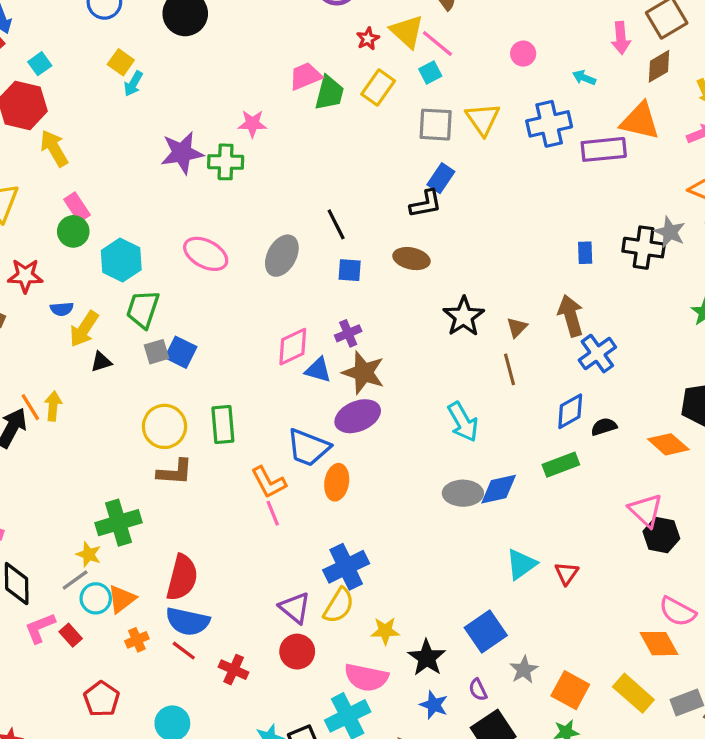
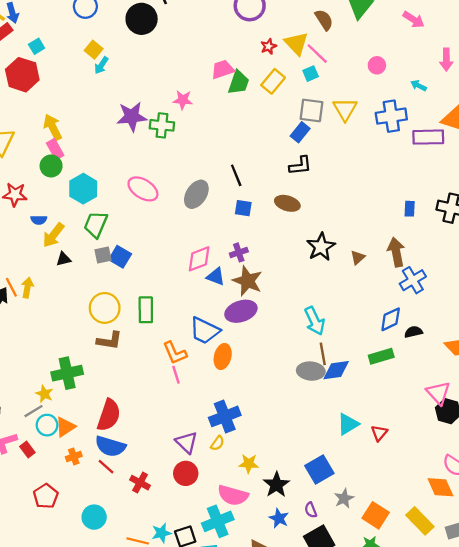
yellow arrow: (54, 148) -> (53, 127), moved
blue rectangle: (441, 178) -> (300, 132), moved
brown line: (509, 369) -> (323, 354), moved
yellow semicircle: (339, 605) -> (217, 443), size x0.6

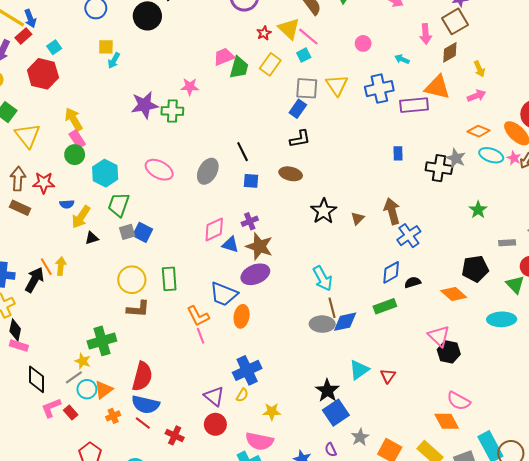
yellow square: (94, 50) -> (106, 47), turned -35
blue rectangle: (410, 209) -> (398, 153), moved
black star: (276, 485) -> (327, 391), moved

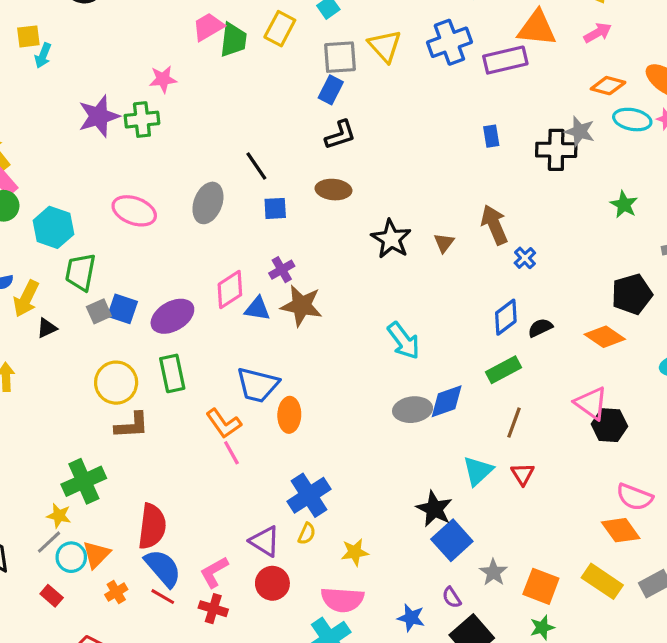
blue cross: (409, 236) -> (525, 258), size x0.6
purple ellipse: (255, 274) -> (172, 316), moved
brown line: (332, 308) -> (514, 423), moved, turned 42
blue semicircle: (146, 405) -> (163, 568), turned -136
pink L-shape: (51, 408) -> (214, 572), moved

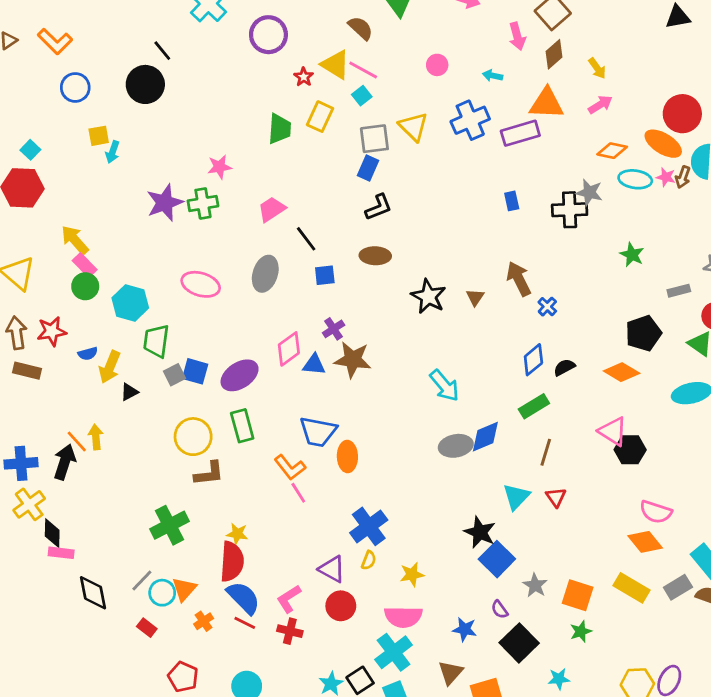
pink trapezoid: (208, 27) -> (272, 209), moved
yellow star: (59, 516) -> (237, 534), moved

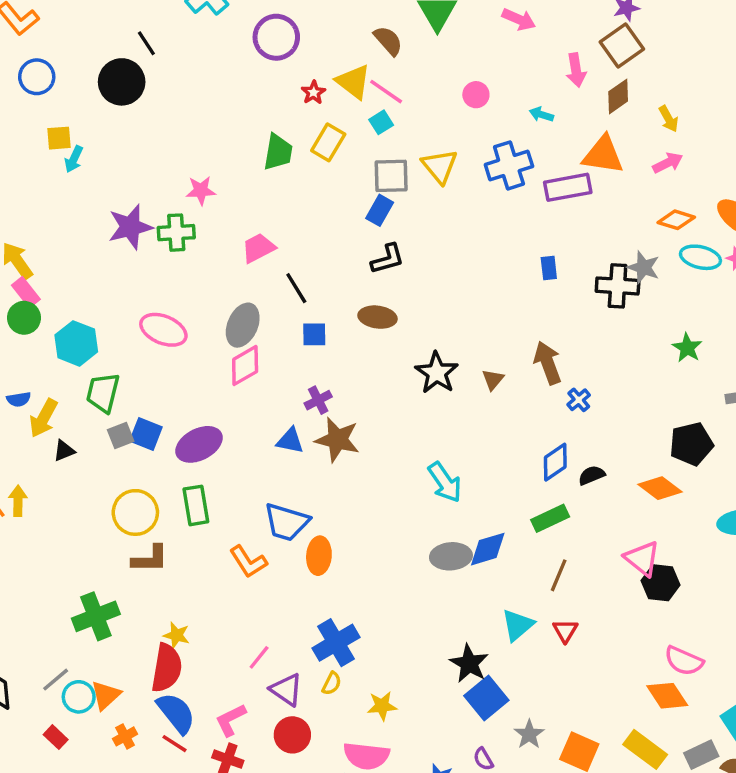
pink diamond: (289, 349) -> (245, 366), moved
pink line: (298, 493) -> (259, 657), moved, turned 65

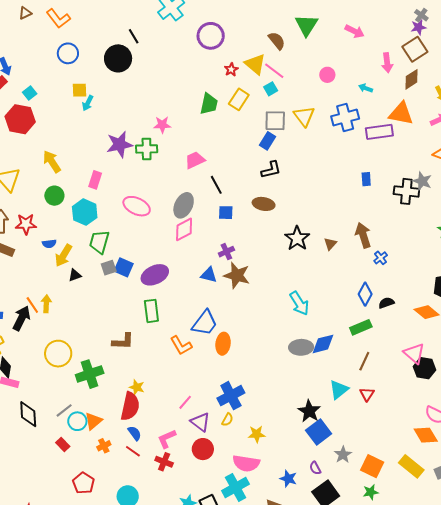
pink rectangle: (26, 292) -> (95, 180), moved, turned 54
blue diamond: (555, 462) -> (365, 294), turned -30
yellow circle: (135, 512) -> (58, 354), moved
blue trapezoid: (286, 522) -> (205, 323), turned -72
blue semicircle: (176, 713) -> (135, 433), size x0.6

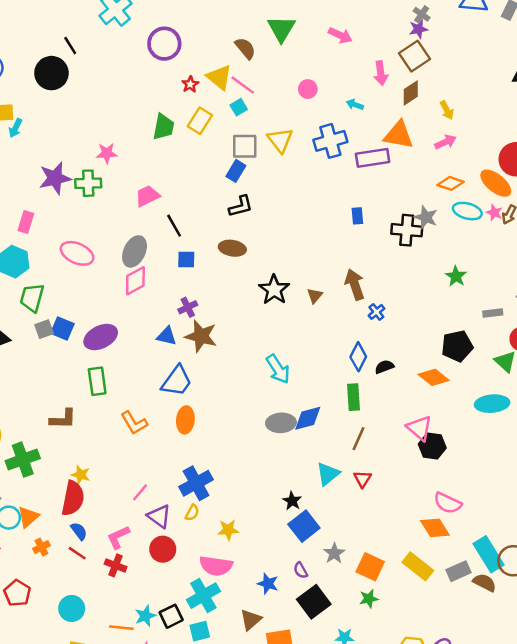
blue trapezoid: (205, 323) -> (177, 381), moved
green rectangle: (361, 327) -> (354, 397), turned -70
black star: (309, 411) -> (292, 501), size x0.7

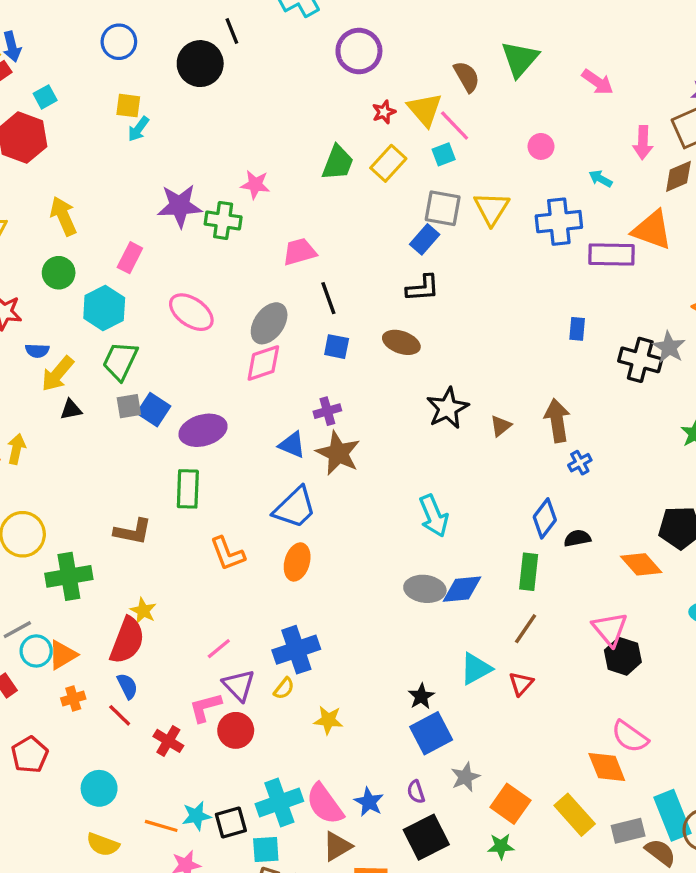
pink L-shape: (118, 537) -> (205, 707), moved
pink semicircle: (216, 566) -> (325, 804), moved, turned 36

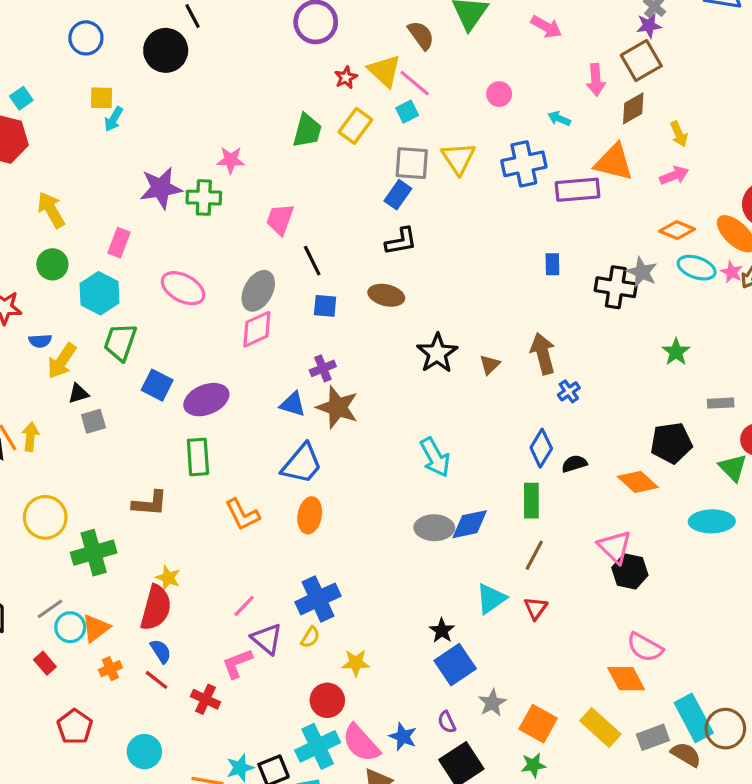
pink trapezoid: (300, 252) -> (280, 219), turned -48
gray square: (129, 406) -> (93, 421), moved
red circle: (236, 730) -> (327, 700), moved

